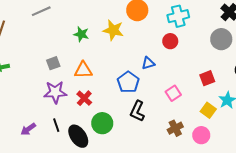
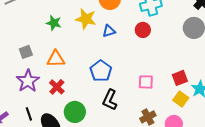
blue triangle: (148, 63) -> (109, 31), moved
red square: (207, 78) -> (180, 78), moved
purple star: (55, 92) -> (28, 81), turned -30
pink square: (173, 93) -> (146, 82), turned 35

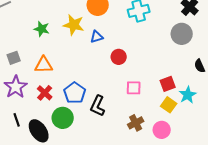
red circle: (143, 30) -> (119, 57), moved
blue pentagon: (101, 71) -> (75, 93), moved

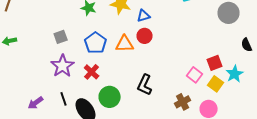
red circle: (119, 57) -> (145, 36), moved
orange triangle: (44, 65) -> (125, 44), moved
pink square: (134, 88) -> (195, 75), moved, turned 35
blue pentagon: (75, 93) -> (96, 43), moved

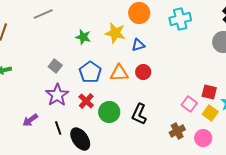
red circle: (145, 36) -> (143, 72), moved
gray square: (61, 37) -> (55, 66), turned -32
red square: (215, 63) -> (209, 92), turned 35
green circle: (110, 97) -> (109, 112), moved
purple arrow: (36, 103) -> (30, 120), moved

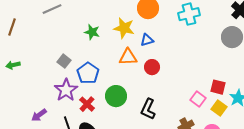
blue pentagon: (90, 72) -> (88, 73), moved
orange triangle: (119, 73) -> (128, 57), moved
red cross: (86, 101) -> (87, 104), moved
green circle: (109, 112) -> (116, 96), moved

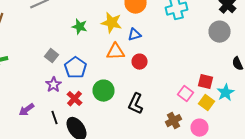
purple star: (66, 90) -> (54, 85), size x0.7

